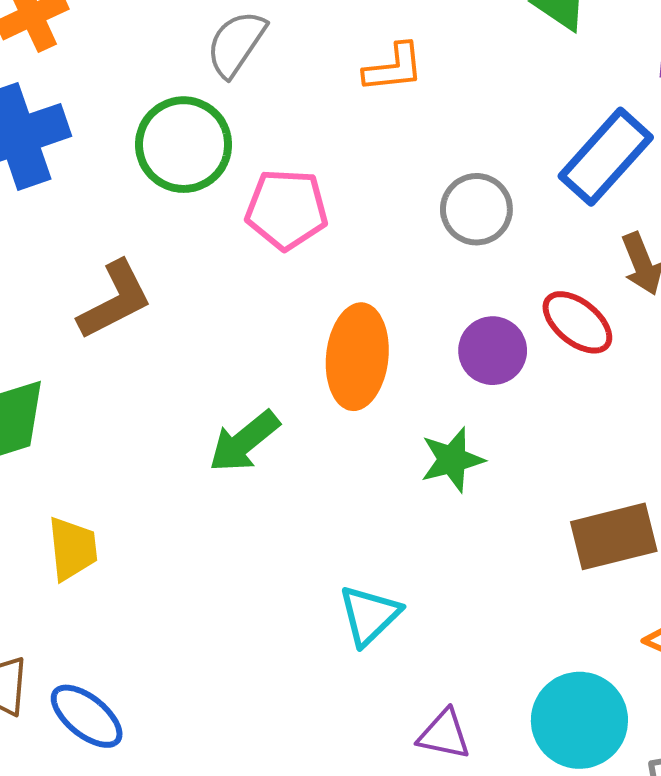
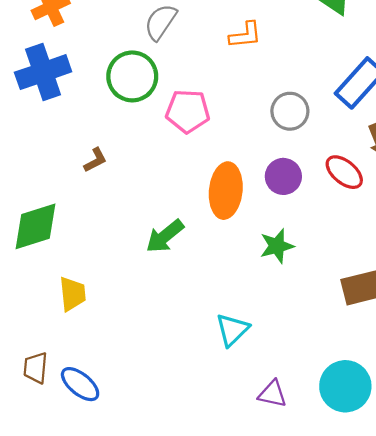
brown L-shape: (115, 300) -> (95, 160), size x0.6
purple circle: (493, 351) -> (283, 176), moved

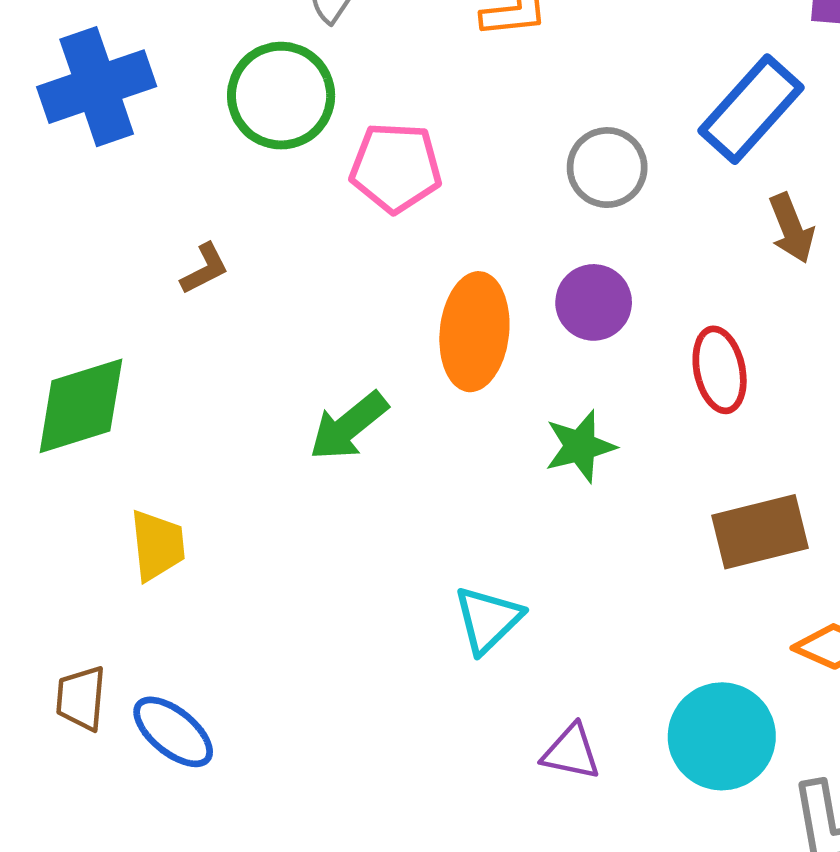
red ellipse: (344, 172) -> (720, 370), moved, turned 39

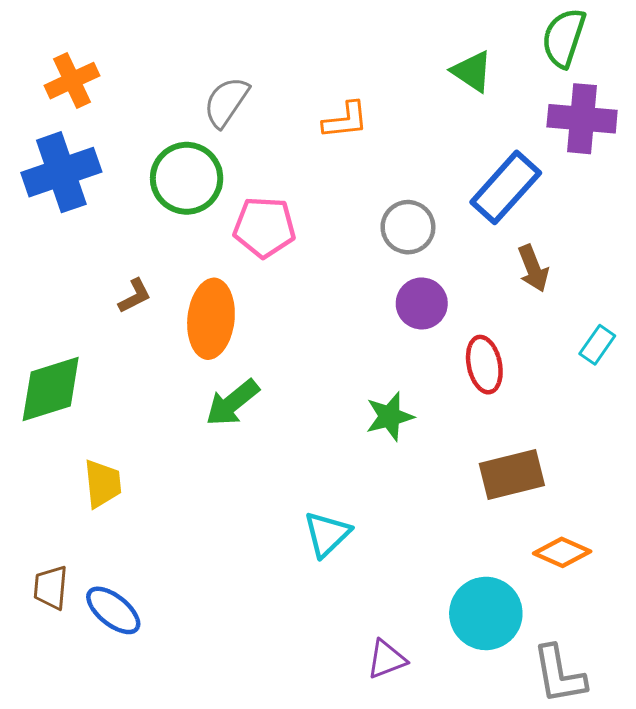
purple circle: (594, 302) -> (422, 303), moved
orange ellipse: (474, 332) -> (211, 319), moved
purple triangle: (571, 752) -> (387, 659), moved, turned -33

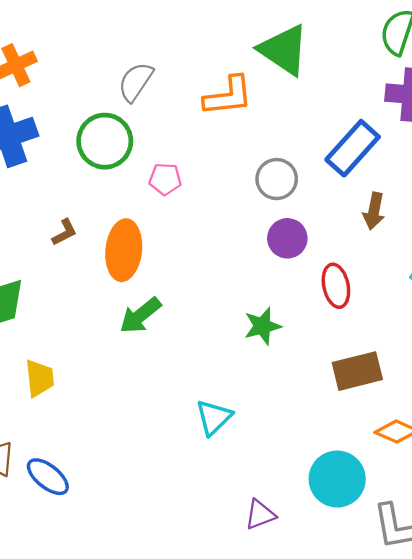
green triangle: (472, 71) -> (284, 50), moved, size x1.6
orange L-shape: (345, 120) -> (228, 96), size x1.4
pink pentagon: (264, 227) -> (165, 179), size x0.7
brown arrow: (533, 268) -> (374, 211), turned 33

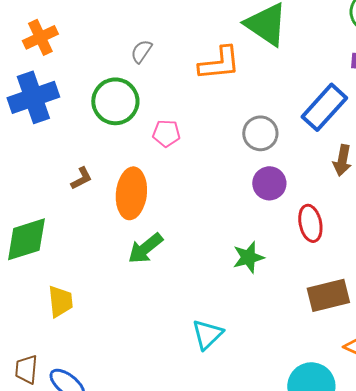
gray semicircle: (136, 82) -> (141, 51), size x0.7

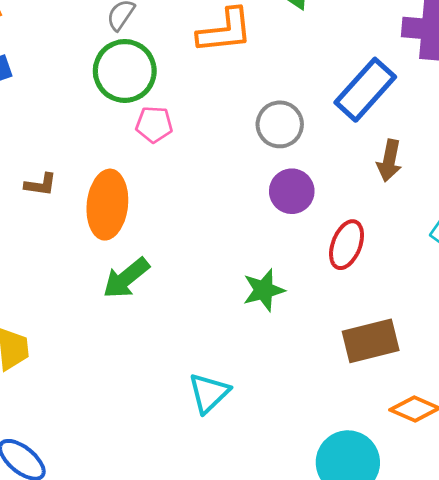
green circle: (115, 101) -> (125, 71), moved
brown L-shape: (81, 178) -> (41, 185), turned 35
red ellipse: (310, 223) -> (347, 245), turned 33

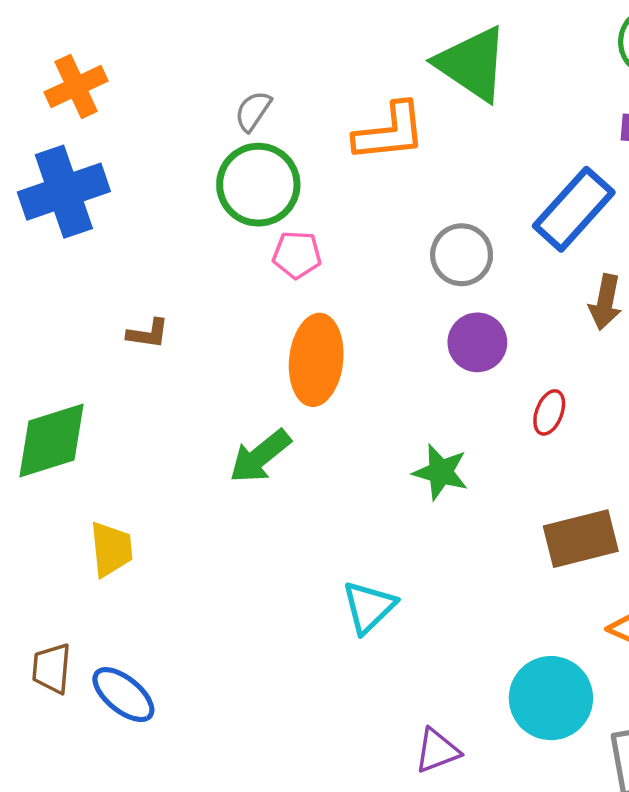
orange ellipse: (107, 205) -> (316, 360), moved
red ellipse: (347, 245) -> (549, 412), size x0.7
green star: (264, 290) -> (441, 472), turned 30

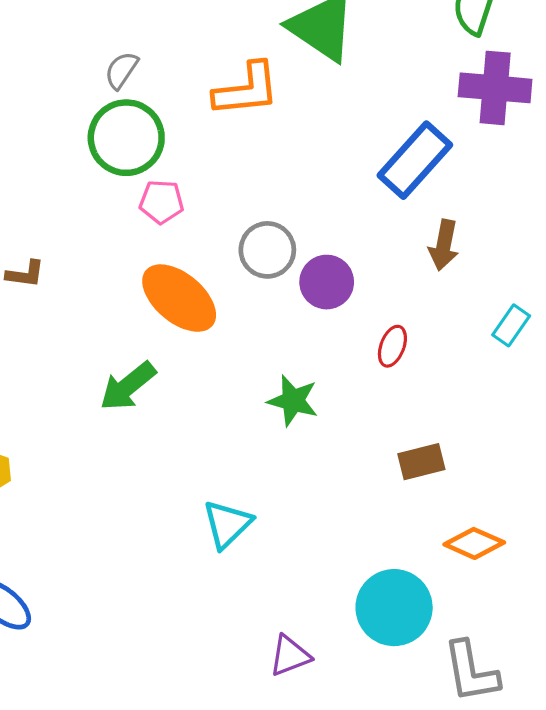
gray circle: (462, 255) -> (267, 250), moved
orange ellipse: (316, 360) -> (179, 298), turned -56
brown rectangle: (581, 539) -> (421, 462), size x0.7

